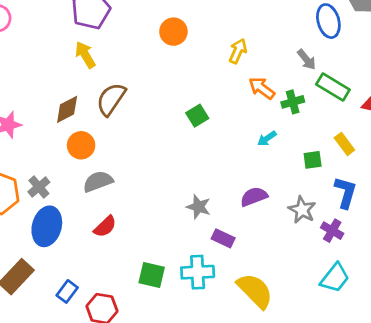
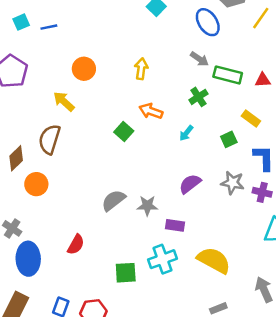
yellow arrow: (85, 55) -> (64, 101), moved
orange arrow: (262, 88) -> (151, 111), moved
gray semicircle: (98, 181) -> (113, 200), moved

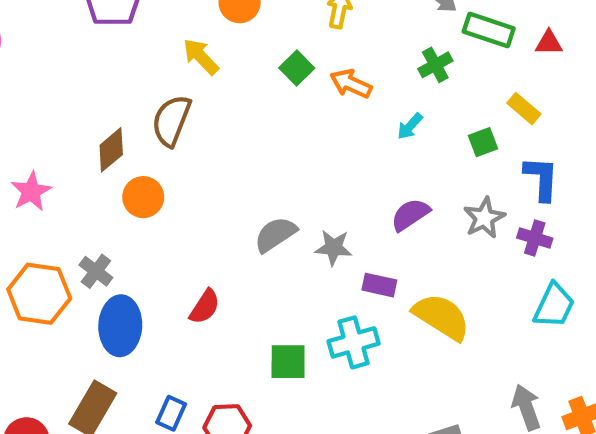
green square: (124, 132) -> (297, 68), moved
gray star: (232, 183) -> (484, 218), turned 30
yellow semicircle: (214, 260) -> (442, 317), moved

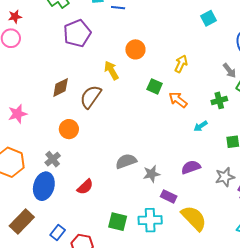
green square: (297, 68) -> (155, 86), turned -35
brown diamond: (111, 150) -> (61, 88), moved
gray star: (334, 248) -> (152, 174), turned -30
gray cross: (96, 271) -> (53, 159), moved

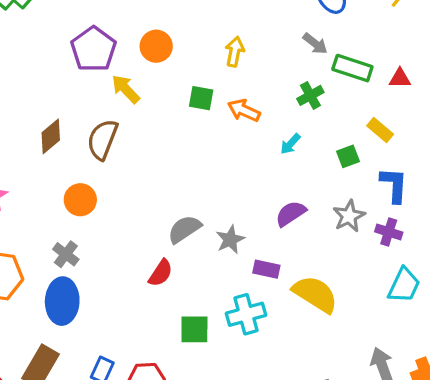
purple pentagon: (77, 33) -> (93, 49), moved
red semicircle: (85, 187) -> (161, 273), moved

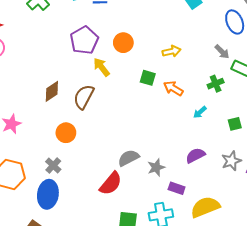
yellow arrow: (235, 52) -> (172, 51), turned 60
red semicircle: (161, 273) -> (111, 184), size x1.4
yellow semicircle: (315, 294) -> (205, 207), turned -60

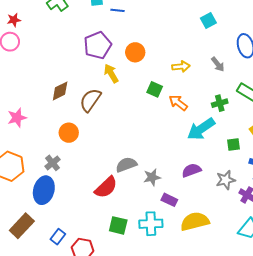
gray arrow: (222, 52) -> (218, 64), moved
cyan arrow: (200, 112) -> (201, 129), size x2.0

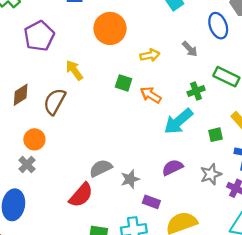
purple pentagon: (98, 45) -> (39, 36), moved
orange circle: (135, 52) -> (110, 28), moved, size x1.5
gray cross: (53, 163) -> (27, 165), moved

